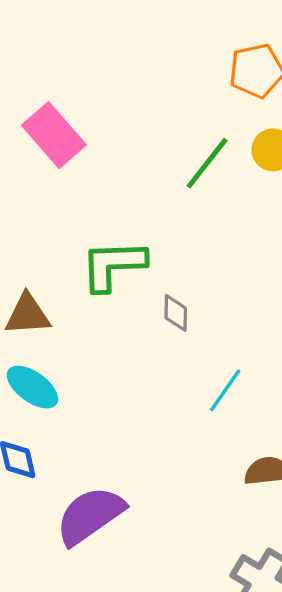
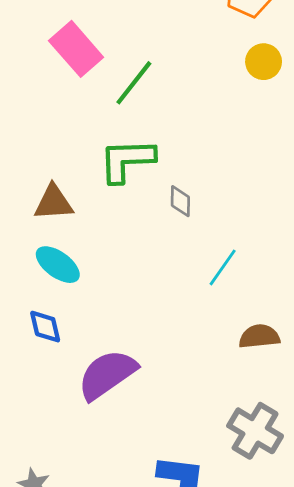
green line: (207, 163) -> (134, 83), moved

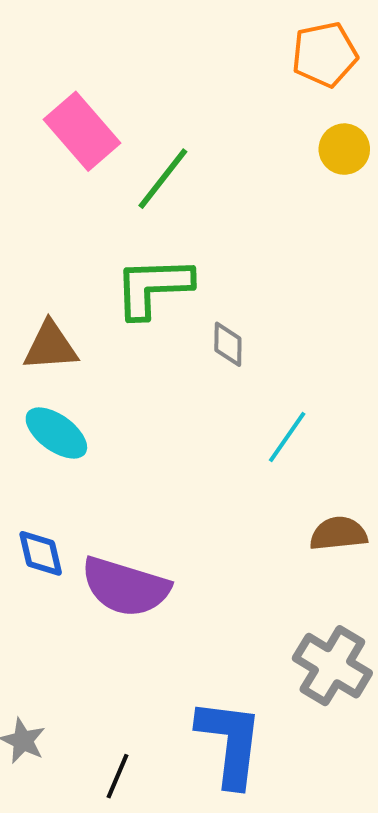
blue diamond: (45, 327) -> (41, 553), moved
purple semicircle: (107, 374) -> (125, 587), turned -128

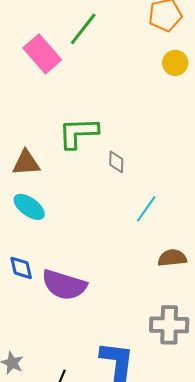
green line: (163, 179) -> (83, 29), moved
gray cross: (332, 666) -> (169, 325), turned -30

